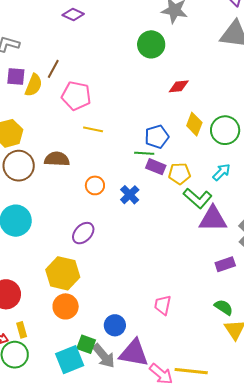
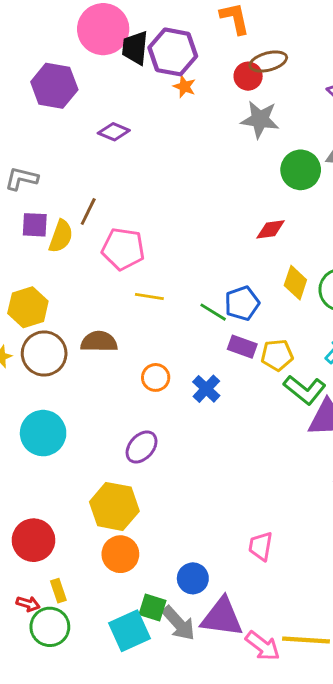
green circle: (151, 44) -> (301, 170), moved
green line: (144, 153) -> (213, 312), moved, turned 30

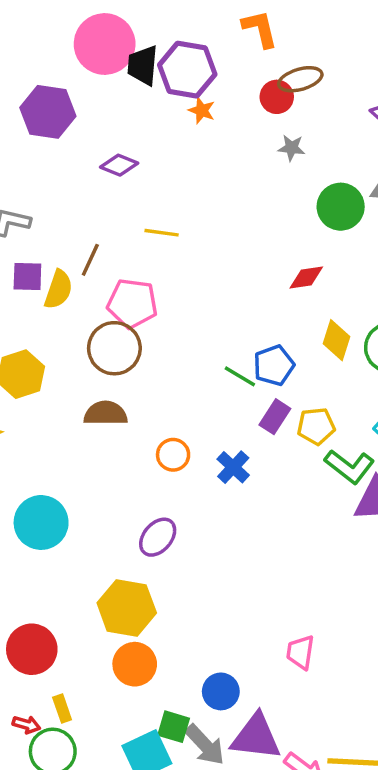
gray star: (260, 119) -> (291, 148), size x0.6
yellow line: (149, 297) -> (162, 233), moved
purple rectangle: (242, 347) -> (275, 417), turned -76
brown circle: (44, 353) -> (114, 348), moved

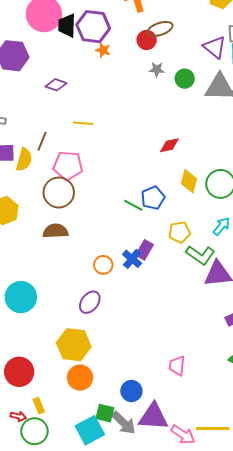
green circle: (341, 207) -> (185, 79), moved, size x0.7
purple rectangle: (275, 417) -> (145, 250), moved
orange circle: (173, 455) -> (103, 265), moved

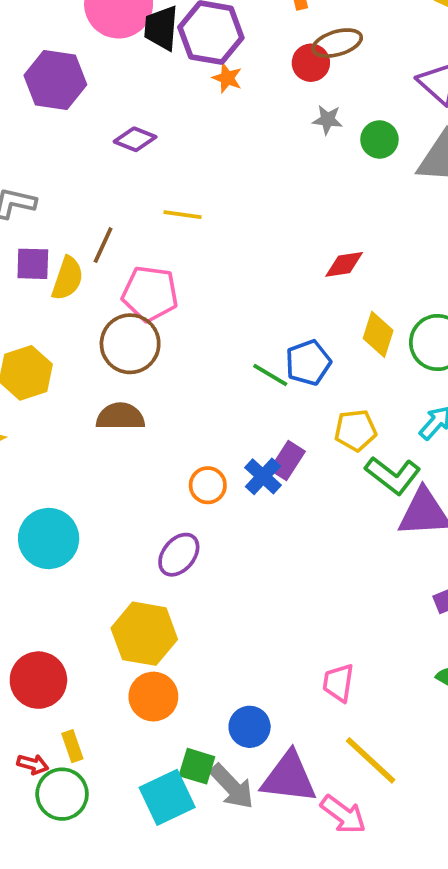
yellow line: (213, 429) -> (371, 760), moved, turned 40

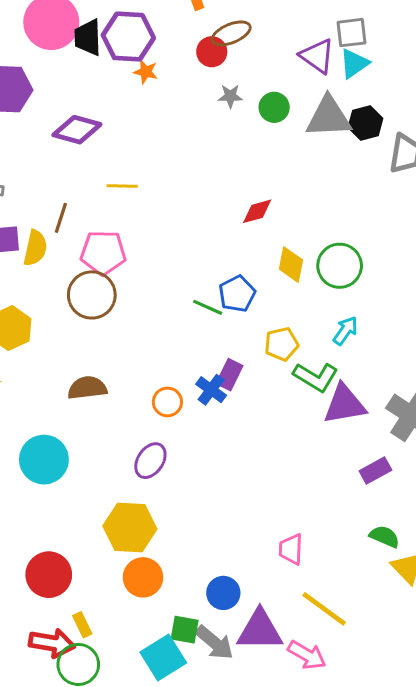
purple diamond: (135, 139) -> (77, 130), size x1.4
brown semicircle: (120, 417) -> (87, 388), moved
red arrow: (33, 764) -> (52, 643), size x1.8

